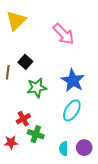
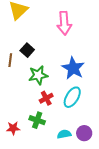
pink arrow: (64, 34) -> (64, 23), turned 40
red cross: (23, 119) -> (46, 98), moved
cyan semicircle: (64, 149) -> (64, 134), turned 80

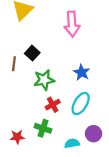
blue star: (73, 68) -> (82, 72), size x0.7
purple circle: (84, 133) -> (94, 134), moved

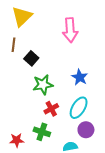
brown line: (14, 64) -> (13, 45), moved
purple circle: (94, 134) -> (86, 130), moved

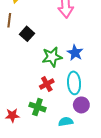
green star: (43, 85) -> (52, 57), moved
cyan ellipse: (79, 108) -> (74, 83), turned -35

